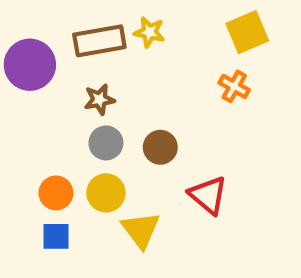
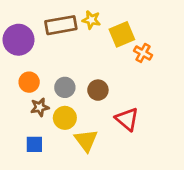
yellow square: (247, 32) -> (122, 34), moved
brown star: (99, 99) -> (40, 107), moved
orange circle: (56, 193) -> (29, 82), moved

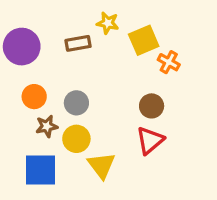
brown rectangle: (61, 25) -> (78, 43), moved, size x0.7
brown circle: (98, 90) -> (152, 106), moved
red triangle: (127, 119) -> (150, 140), turned 40
blue square: (34, 144) -> (40, 170), size x1.6

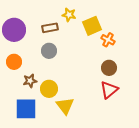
orange circle: (34, 97) -> (14, 62), moved
gray circle: (76, 103) -> (49, 51), moved
brown circle: (152, 106) -> (109, 68), moved
red triangle: (150, 140) -> (109, 90), moved

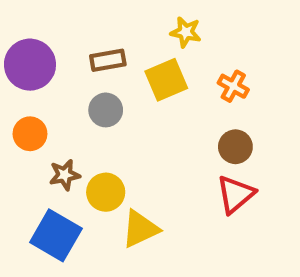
yellow star: (69, 15) -> (186, 32), moved
yellow square: (92, 26) -> (166, 80), moved
yellow triangle: (65, 106) -> (140, 229), turned 42
blue square: (26, 109) -> (56, 235), turned 30

